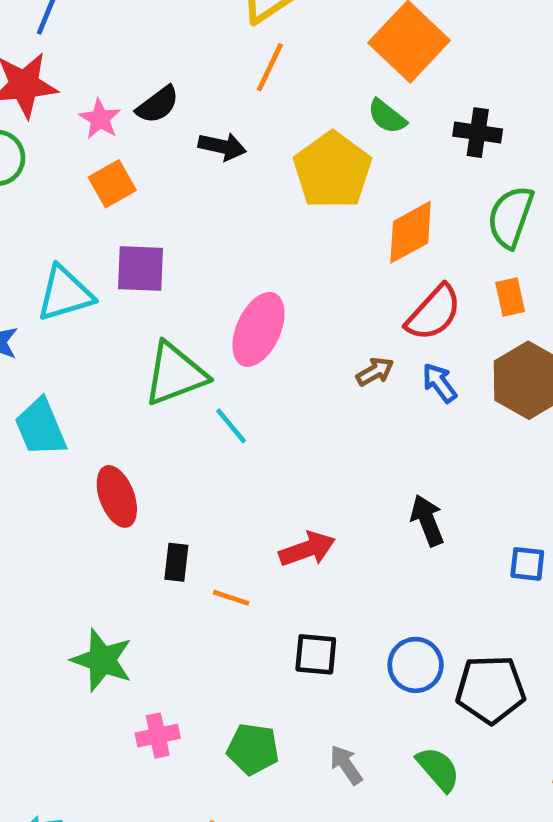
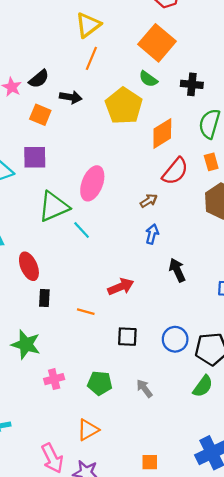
orange square: (112, 184) -> (40, 115), moved, turned -35
blue arrow: (439, 383) -> (152, 234), moved, turned 54
black rectangle: (176, 562) -> (44, 298), moved
green semicircle: (438, 769) -> (203, 386), moved, turned 80

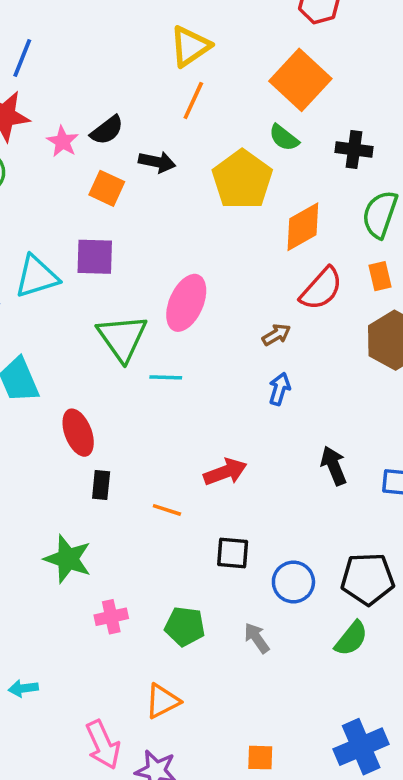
green triangle: (54, 207) -> (122, 338), turned -44
cyan line: (82, 230) -> (166, 377), turned -48
black arrow: (177, 270) -> (334, 466), moved
blue circle: (175, 339) -> (293, 582), moved

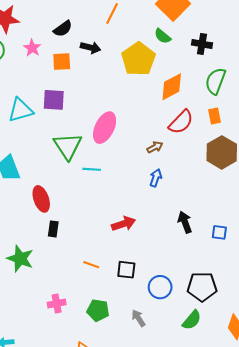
pink star: (63, 141) -> (32, 48), moved
orange square: (107, 188) -> (62, 62), turned -30
orange line: (167, 510) -> (91, 265), moved
green star: (68, 559) -> (20, 259), moved

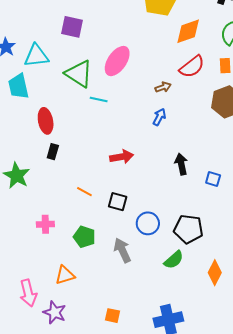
cyan triangle: (21, 110) -> (36, 56), moved
green triangle: (68, 146) -> (79, 74), turned -32
gray arrow: (138, 318) -> (122, 250), size x1.4

